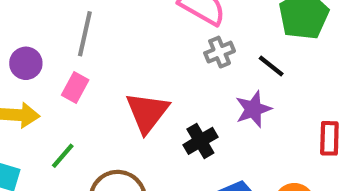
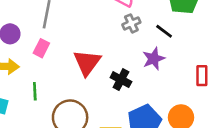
black cross: (200, 141) -> (121, 80), turned -30
green line: (63, 156) -> (35, 91), turned -42

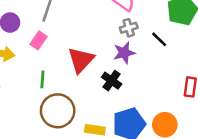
purple star: (154, 59) -> (124, 53), moved
green line: (35, 91) -> (42, 79), moved

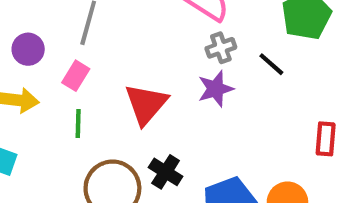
green line: (42, 79) -> (78, 124), moved
black cross: (112, 81) -> (166, 172), moved

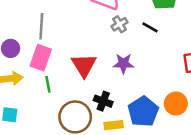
pink rectangle: (76, 76) -> (41, 58), size x1.5
purple star: (216, 89) -> (123, 63), moved, turned 30

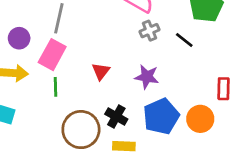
red triangle: (84, 65) -> (101, 71), size x0.6
orange circle: (176, 104) -> (200, 119), moved
blue pentagon: (143, 111) -> (161, 116), moved

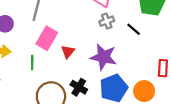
pink rectangle: (52, 55) -> (47, 38), moved
purple star: (147, 77) -> (104, 57), size x1.4

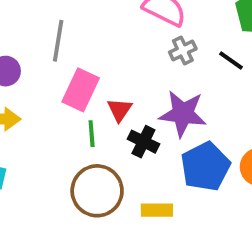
green line: (32, 63) -> (92, 134), moved
black cross: (79, 87) -> (143, 142), moved

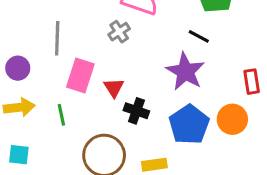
gray cross: (183, 50) -> (119, 32), moved
purple star: (183, 114) -> (185, 72), moved, turned 30
green line: (92, 134) -> (61, 115), moved

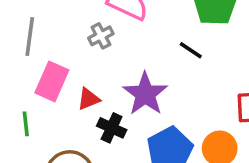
purple star: (185, 72) -> (145, 94), moved
red triangle: (114, 88) -> (89, 99), turned 35

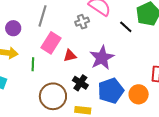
black line: (191, 50) -> (126, 27), moved
black cross: (112, 128) -> (80, 83), moved

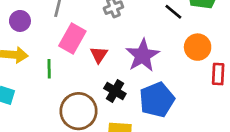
red triangle: (70, 56) -> (99, 55), turned -40
orange circle: (139, 94) -> (198, 47), moved

